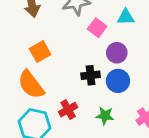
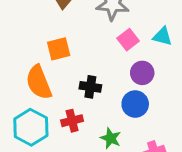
black cross: (91, 75) -> (90, 87), moved

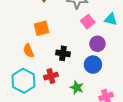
orange semicircle: (39, 82) -> (28, 51), size x0.6

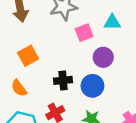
pink square: (88, 22) -> (84, 33), turned 32
blue circle: (93, 65) -> (92, 86), moved

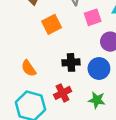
orange square: (28, 56) -> (52, 24), moved

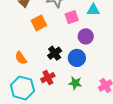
black cross: (71, 62) -> (55, 53), turned -32

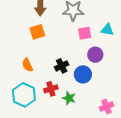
orange square: (39, 23) -> (37, 32), moved
green star: (75, 83) -> (69, 98), moved

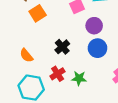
orange square: (37, 32) -> (38, 13), moved
blue circle: (83, 74) -> (97, 48), moved

